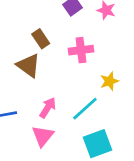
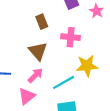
brown triangle: (29, 65) -> (38, 51), moved
yellow star: (109, 81) -> (87, 66), size x1.5

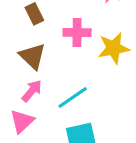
yellow star: (87, 66) -> (114, 48), moved

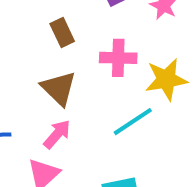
cyan line: (73, 97) -> (133, 122), moved

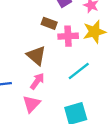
brown rectangle: (62, 32) -> (49, 23), moved, turned -40
yellow star: (166, 79) -> (94, 32), moved

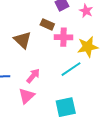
yellow star: (94, 32) -> (88, 47), moved
brown triangle: (36, 56) -> (23, 40), moved

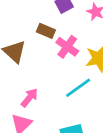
pink cross: (63, 37) -> (67, 47), turned 36

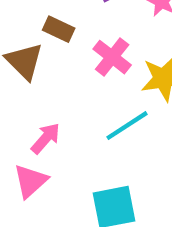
brown rectangle: (46, 31) -> (59, 29), moved

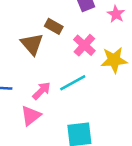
cyan line: (127, 126) -> (73, 83), moved

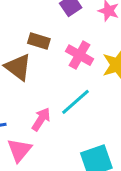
pink triangle: (31, 116) -> (19, 150), moved

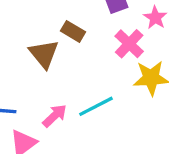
pink cross: (79, 55) -> (129, 44), moved

